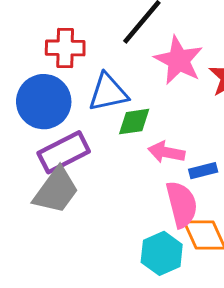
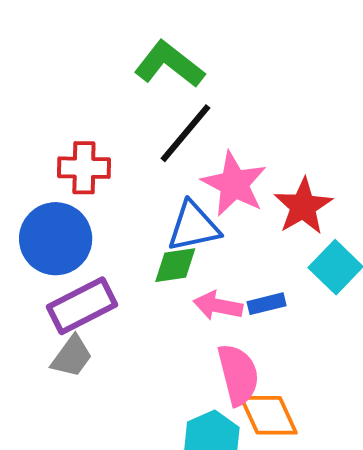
blue triangle: (108, 92) -> (194, 227), moved
blue rectangle: (203, 171) -> (267, 304), moved
gray trapezoid: (56, 191) -> (72, 356), size x0.7

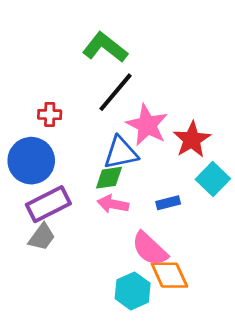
red cross: (84, 168) -> (50, 115), size x0.7
pink arrow: (218, 306) -> (113, 204), moved
pink semicircle: (238, 375) -> (150, 249), turned 147

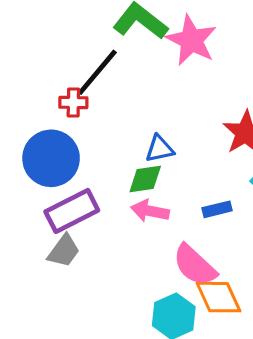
black line: (115, 92) -> (97, 72), moved
pink star: (147, 125) -> (191, 40), moved
blue triangle: (121, 153) -> (160, 149), size x0.7

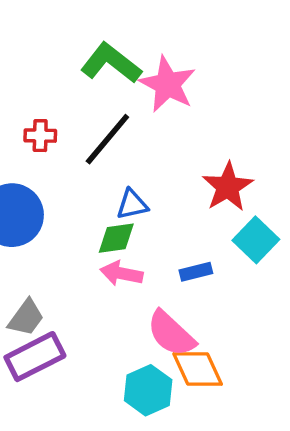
black line: (97, 72) -> (107, 139), moved
red cross: (73, 102) -> (40, 136), moved
purple rectangle: (72, 211) -> (35, 357), moved

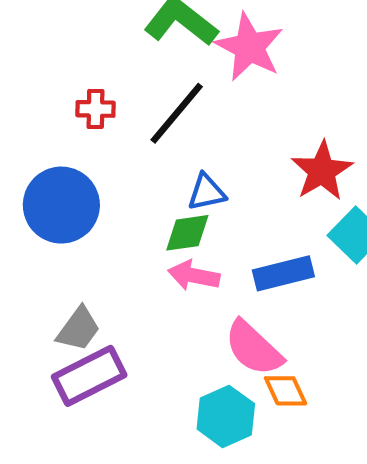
blue rectangle: (196, 272) -> (283, 273), size x1.5
orange diamond: (198, 369) -> (286, 391), size x0.7

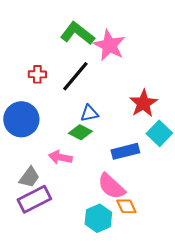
green diamond: (187, 233) -> (80, 132), turned 35
pink arrow: (194, 276) -> (60, 157), moved

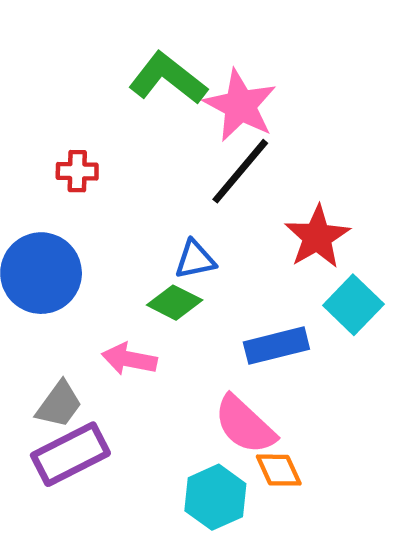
black line: (75, 76) -> (240, 171), moved

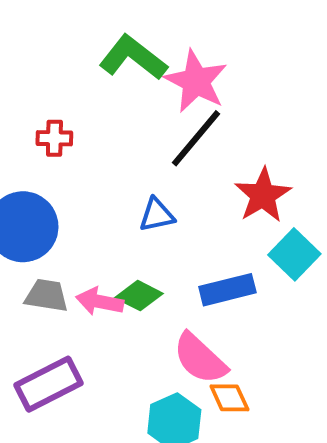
green diamond: (175, 303) -> (139, 296), moved
gray trapezoid: (59, 404) -> (47, 296), moved, turned -117

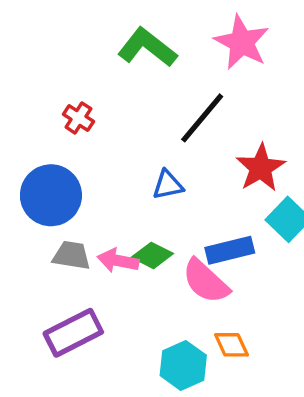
pink star: (196, 81) -> (242, 42), moved
red cross: (54, 138) -> (78, 118), turned 32
pink semicircle: (200, 359) -> (206, 281), moved

